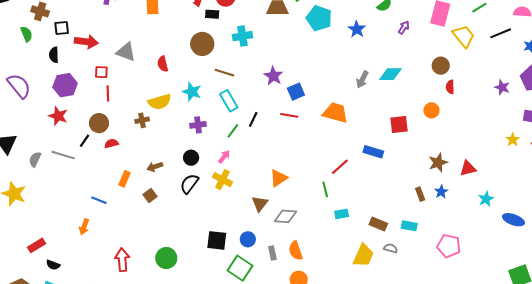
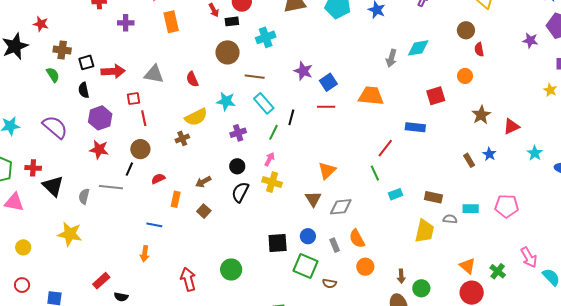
red semicircle: (111, 143) -> (158, 179), moved
brown star: (438, 163) -> (481, 115), moved
cyan rectangle: (409, 226) -> (471, 209), moved

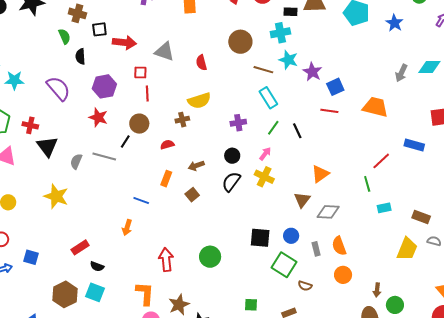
black rectangle: (232, 21) -> (290, 12), moved
black semicircle: (84, 90) -> (80, 56), moved
cyan star: (226, 101) -> (288, 60), moved
black line: (291, 117) -> (297, 131), moved, turned -49
red semicircle: (158, 179) -> (167, 145), moved

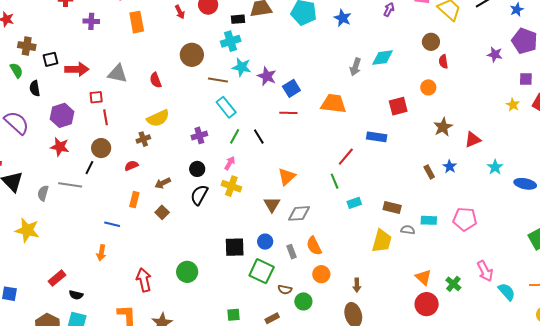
green circle: (395, 305) -> (303, 301), moved

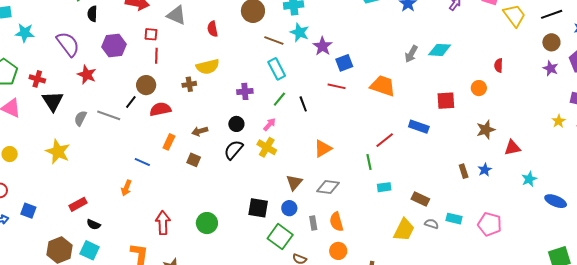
brown circle: (431, 42) -> (551, 42), moved
red star: (60, 147) -> (87, 75), moved
red semicircle: (131, 166) -> (160, 109), moved, size x1.5
brown triangle: (272, 204) -> (294, 182), moved
brown square: (162, 212) -> (194, 160), turned -32

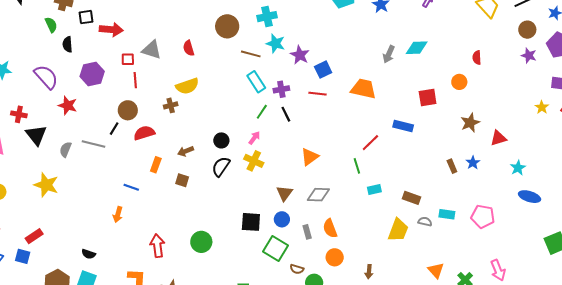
gray triangle: (176, 15) -> (152, 50), moved
purple cross: (245, 91) -> (281, 89), moved
blue ellipse: (556, 201) -> (530, 197), moved
red rectangle: (78, 204) -> (34, 236), moved
blue square: (28, 211) -> (23, 256), moved

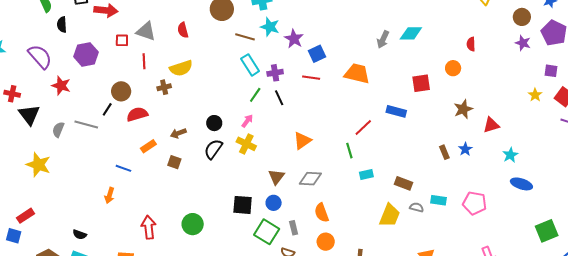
red line: (135, 80) -> (144, 61), moved
orange rectangle: (156, 165) -> (148, 146), turned 35
gray rectangle: (307, 232) -> (294, 228), moved

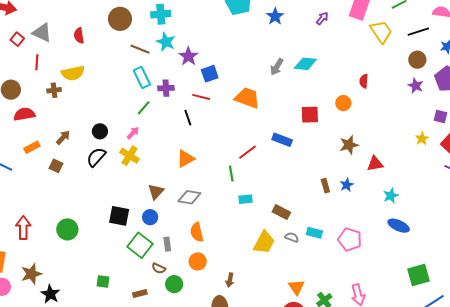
red square: (122, 40) -> (17, 39), turned 32
black line: (279, 98) -> (188, 118), moved
brown arrow: (178, 133) -> (63, 137), turned 147

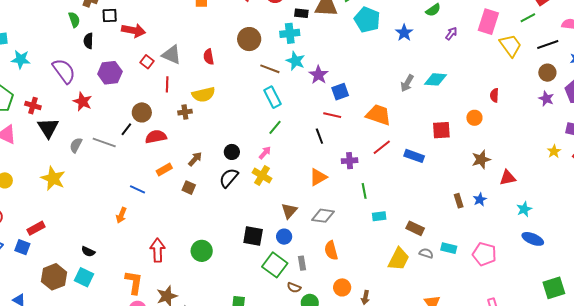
purple cross: (166, 88) -> (350, 161), moved
red line: (248, 152) -> (382, 147), moved
orange circle: (198, 261) -> (342, 287), moved

